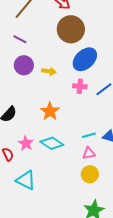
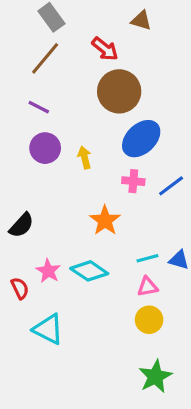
yellow arrow: (49, 71) -> (84, 158), turned -112
orange star: (50, 111) -> (105, 221), moved

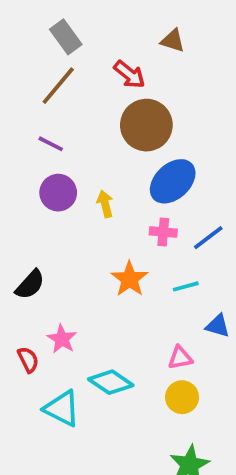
cyan line: (147, 258) -> (186, 286), moved
cyan diamond: (89, 271) -> (111, 382), moved

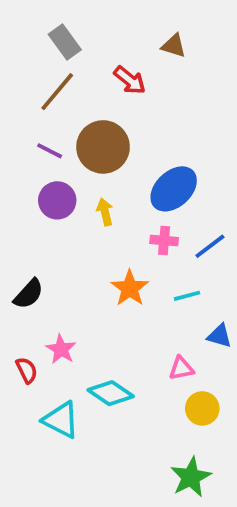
brown circle: (146, 125) -> (103, 147), moved
yellow circle: (182, 397) -> (202, 408), moved

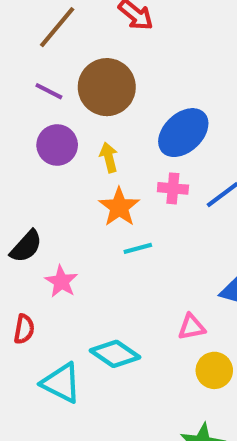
orange star: (130, 288) -> (119, 207), moved
cyan line: (187, 296) -> (138, 248), moved
pink star: (61, 349) -> (61, 281), moved
red semicircle: (27, 370) -> (24, 329), turned 36

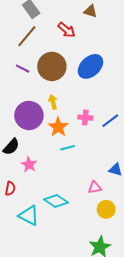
blue ellipse: (183, 133) -> (90, 66), moved
purple circle: (57, 145) -> (29, 115), moved, size x1.4

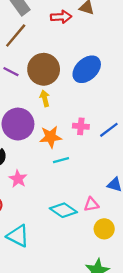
red arrow: (66, 30) -> (61, 17), moved, turned -42
yellow arrow: (53, 102) -> (45, 98), moved
orange star: (58, 127) -> (51, 137), turned 30
cyan diamond: (56, 201) -> (63, 210), moved

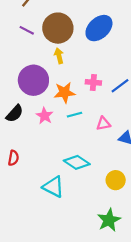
pink star: (18, 179) -> (45, 116), moved
pink triangle: (91, 204) -> (103, 124), moved
cyan triangle: (18, 236) -> (53, 187), moved

